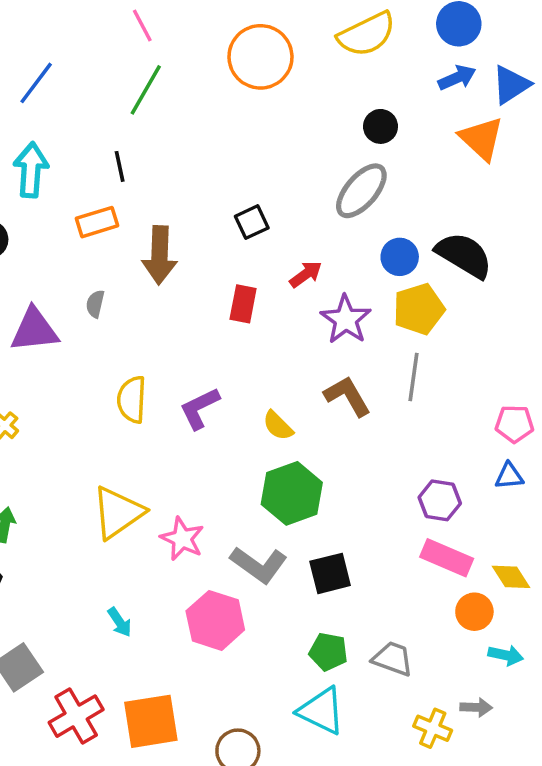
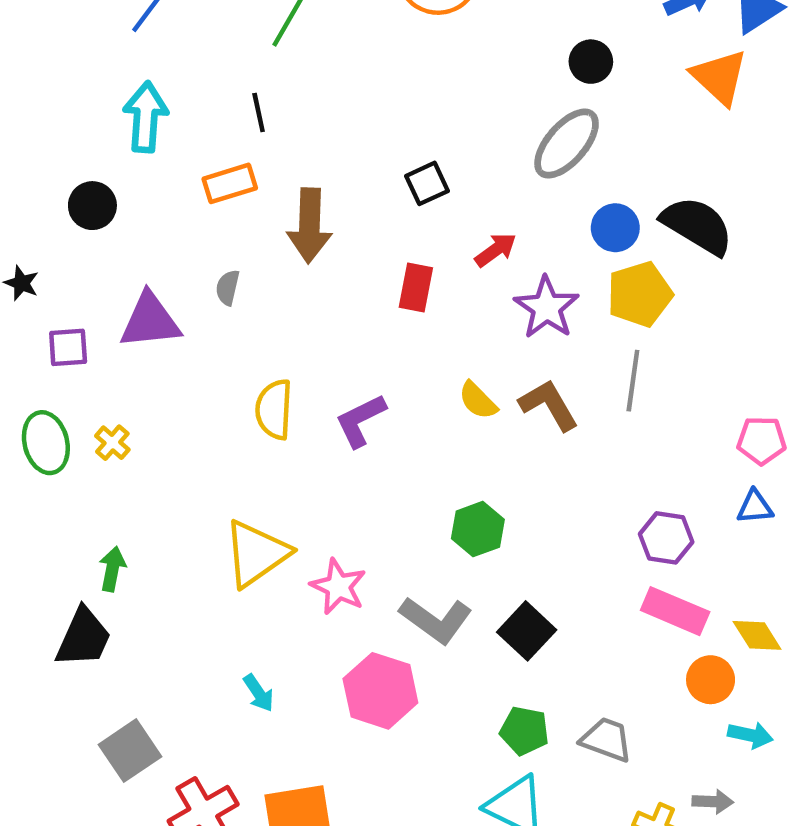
yellow semicircle: (278, 426) -> (478, 401), moved
green hexagon: (292, 493) -> (478, 529), size x0.7
black square: (330, 573) -> (527, 631), turned -33

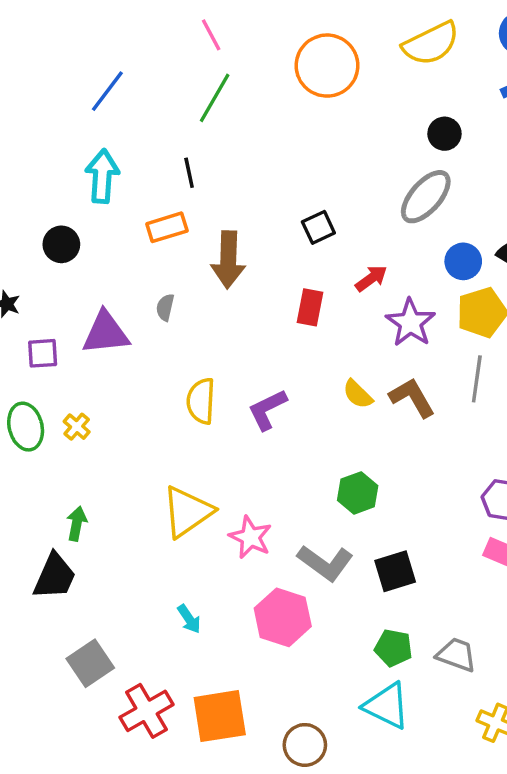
black square: (527, 631) -> (395, 571), turned 30

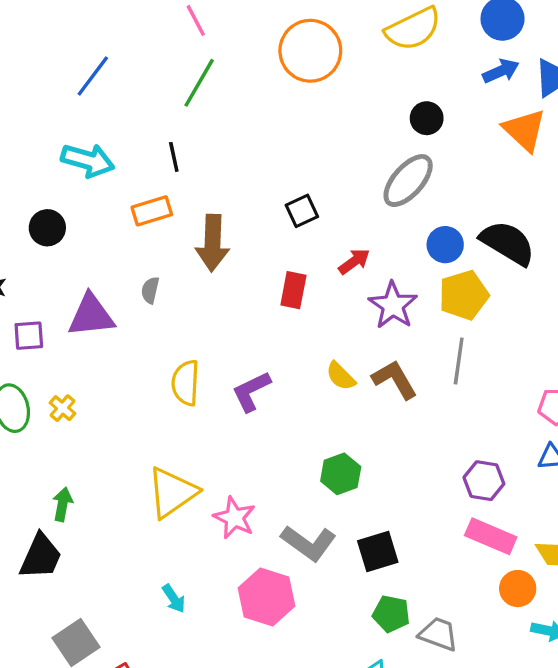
cyan arrow: (102, 176) -> (88, 160), turned 102
green pentagon: (393, 648) -> (391, 614), moved

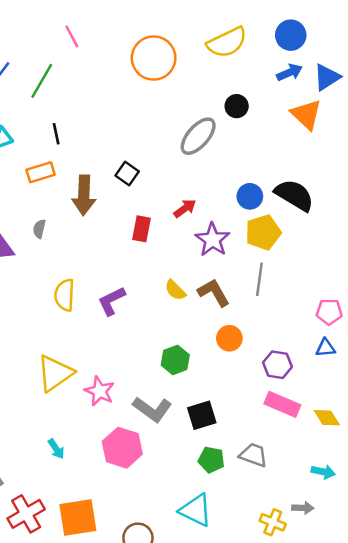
green line: (199, 83) -> (42, 81), moved
gray ellipse: (408, 181) -> (198, 136), moved
black square: (302, 211) -> (127, 173), moved, turned -30
orange circle: (518, 589) -> (229, 338), moved
gray trapezoid: (438, 634) -> (253, 455), moved

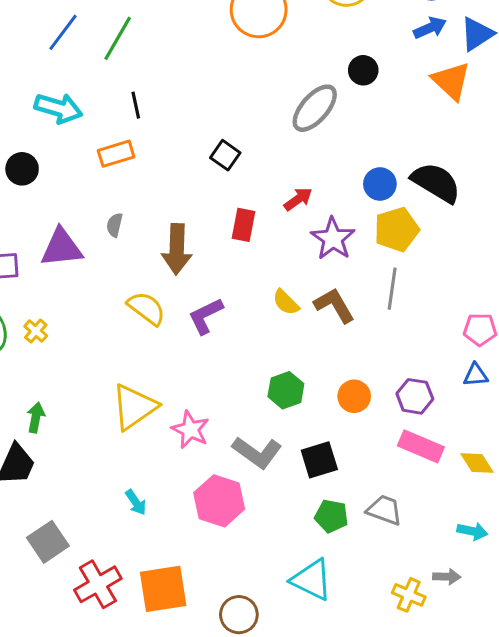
brown arrow: (84, 195) -> (177, 249), moved
yellow semicircle: (65, 295) -> (146, 308), turned 124
orange circle: (229, 338) -> (354, 396), moved

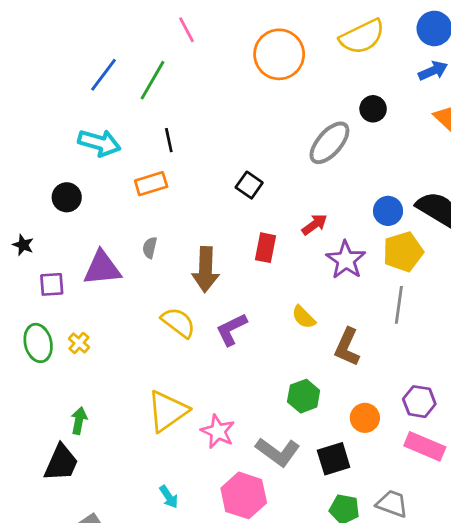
brown L-shape: (334, 305) -> (347, 347), moved, turned -126
orange circle: (354, 396) -> (365, 418), moved

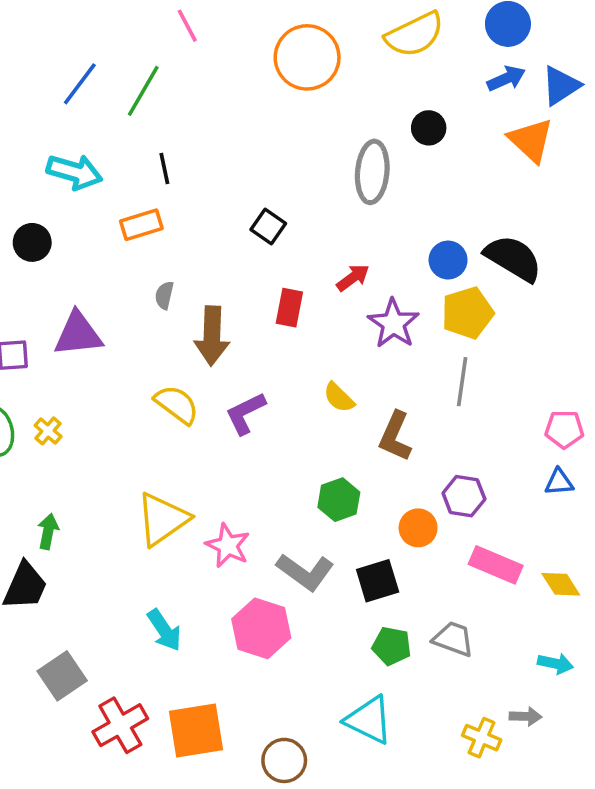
gray ellipse: (329, 143) -> (372, 172), turned -36
gray semicircle: (150, 248) -> (164, 295), moved
purple hexagon: (419, 402) -> (464, 496), moved
cyan arrow: (169, 497) -> (164, 630), size x1.4

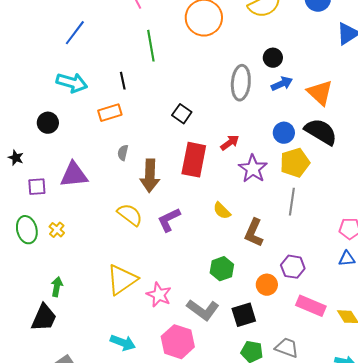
blue arrow: (506, 79) -> (282, 84), moved
green line: (143, 91) -> (151, 46), moved, turned -40
orange triangle: (531, 140) -> (320, 93), moved
red rectangle: (289, 308) -> (194, 160), size x1.6
cyan arrow: (164, 630) -> (123, 343), turned -35

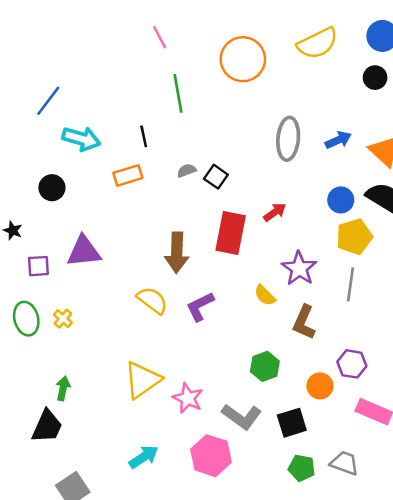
blue line: (75, 33) -> (48, 101), moved
black circle: (273, 58) -> (375, 78), moved
gray semicircle: (123, 153) -> (187, 171), moved, turned 56
purple star: (253, 169) -> (299, 268), moved
cyan arrow: (123, 343) -> (144, 457), turned -55

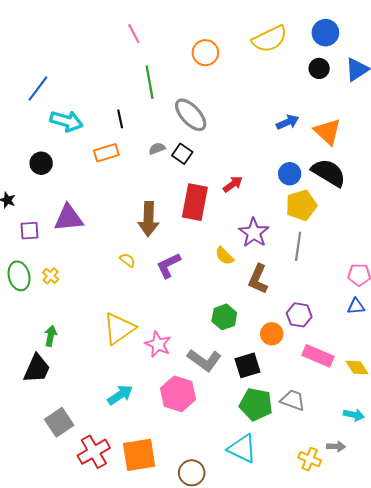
orange circle: (243, 59) -> (205, 53), size x0.7
gray ellipse: (288, 139) -> (191, 115), moved, turned -48
yellow semicircle: (152, 300) -> (127, 260), size x0.6
green pentagon: (302, 468) -> (256, 404), size x1.4

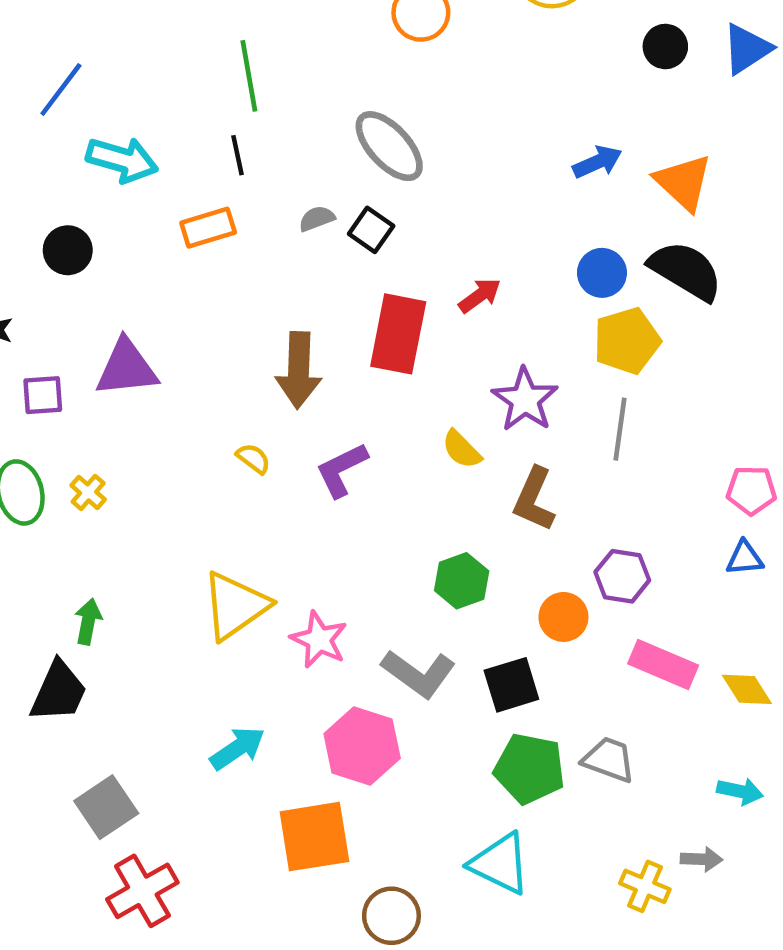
green line: (150, 82) -> (249, 76), moved
red cross: (94, 452) -> (142, 891), moved
orange square: (139, 455) -> (314, 837), moved

